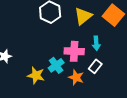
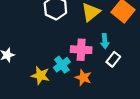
white rectangle: (95, 66) -> (113, 59), moved

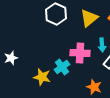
orange star: (83, 78) -> (94, 87), moved

